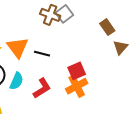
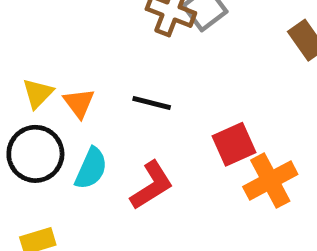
orange triangle: (18, 47) -> (79, 103), moved, size x0.6
orange cross: (77, 86) -> (270, 181), moved

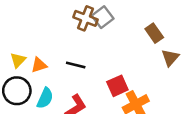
orange triangle: (79, 103) -> (39, 65), turned 49

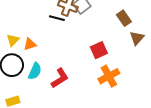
black line: (76, 65) -> (57, 18), moved
red square: (117, 86) -> (99, 50), moved

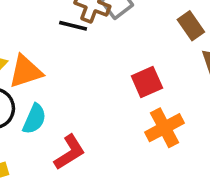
orange triangle: (30, 44) -> (26, 71), size x1.5
red L-shape: (60, 78) -> (70, 152), moved

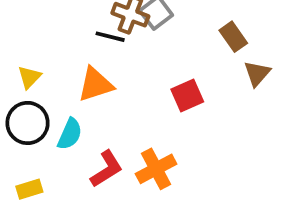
orange triangle: (26, 71) -> (95, 84), moved
orange cross: (165, 128) -> (156, 169), moved

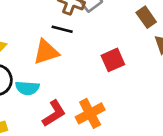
black line: (110, 37) -> (62, 29), moved
cyan semicircle: (70, 134) -> (27, 88), turned 70

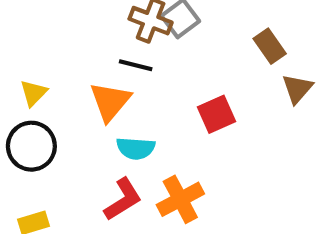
orange triangle: (46, 52) -> (110, 101), turned -32
cyan semicircle: (27, 88) -> (136, 148), moved

